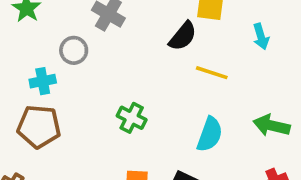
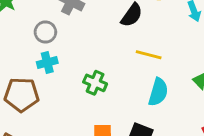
yellow line: (212, 73) -> (149, 55), moved
cyan cross: (43, 81) -> (47, 62), moved

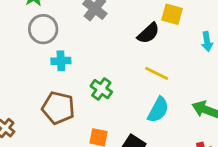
gray circle: (45, 32) -> (43, 29), moved, size x1.4
brown pentagon: (22, 95) -> (58, 108), moved

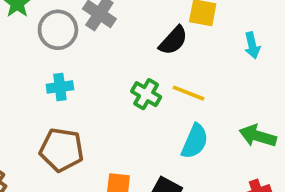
gray circle: (43, 29) -> (58, 30), moved
green cross: (101, 89) -> (146, 94), moved

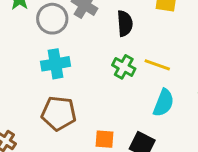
black semicircle: (173, 41) -> (125, 23), moved, turned -45
cyan cross: (60, 87) -> (56, 64), size x1.4

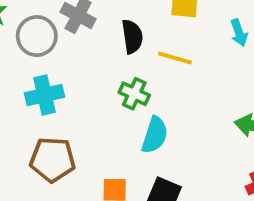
yellow line: (157, 65) -> (175, 58), moved
cyan semicircle: (164, 103) -> (155, 135), moved

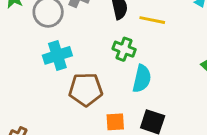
brown pentagon: (53, 160) -> (86, 89), moved

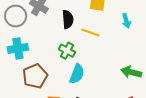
brown pentagon: (86, 89) -> (35, 76), turned -30

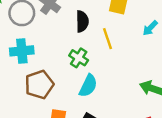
cyan arrow: (126, 21) -> (150, 28), turned 56
yellow line: (90, 32) -> (107, 39), turned 48

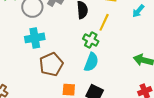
yellow line: (107, 39) -> (104, 22), turned 48
green cross: (79, 58) -> (91, 40), moved

